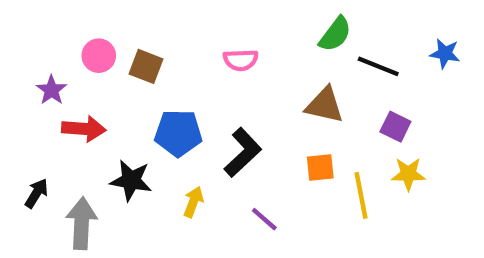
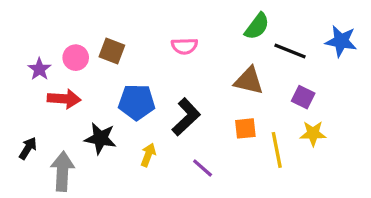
blue star: (445, 54) -> (341, 41), size x1.4
pink circle: (99, 56) -> (76, 58), moved

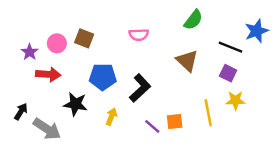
blue star: (341, 41) -> (257, 31), turned -30
black line: (290, 51) -> (231, 47), moved
brown triangle: (249, 81) -> (187, 61), turned 30
orange square: (245, 128) -> (175, 121), moved
gray arrow: (62, 171) -> (47, 129), turned 120

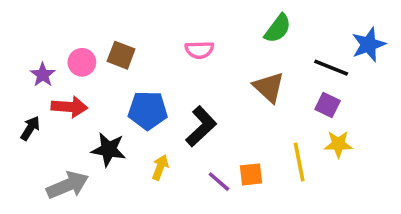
black arrow: (21, 112) -> (30, 128), moved
gray arrow: (47, 129) -> (68, 185), turned -56

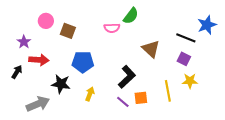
green semicircle: (278, 28) -> (131, 16), moved
pink circle: (82, 62) -> (46, 21), moved
black L-shape: (201, 126) -> (127, 77), moved

